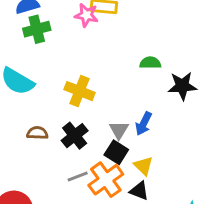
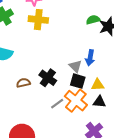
green semicircle: (150, 63) -> (93, 20), moved
yellow cross: (80, 91) -> (38, 20), moved
yellow triangle: (143, 166) -> (98, 85), turned -32

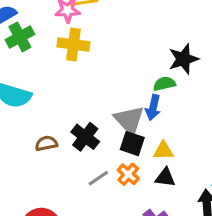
green semicircle: (93, 20) -> (164, 84), moved
gray triangle: (75, 66) -> (129, 120), size x1.5
orange cross: (76, 101) -> (128, 174), size x0.6

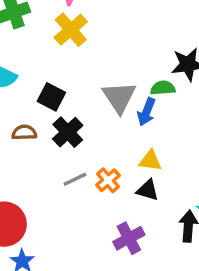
yellow cross: (73, 44) -> (71, 30), turned 32
gray triangle: (129, 120) -> (119, 97), moved
black square: (132, 144) -> (51, 97), moved

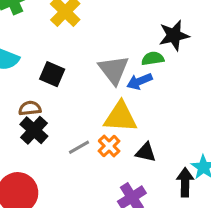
blue arrow: (147, 112) -> (139, 81), turned 50
black cross: (68, 132) -> (34, 130), moved
yellow triangle: (150, 161) -> (120, 117), moved, size x1.6

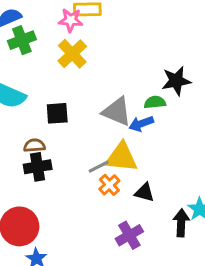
gray triangle: (114, 70) -> (117, 112), turned -32
black square: (52, 74) -> (57, 113), turned -30
black cross: (34, 130) -> (38, 167), turned 36
gray line: (79, 147) -> (99, 167), moved

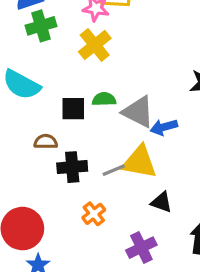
green semicircle: (155, 102) -> (104, 99), moved
black cross: (38, 167) -> (72, 167), moved
orange cross: (109, 185) -> (94, 214), moved

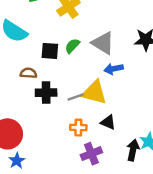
green semicircle: (104, 99) -> (72, 46), turned -49
gray triangle: (138, 112) -> (103, 43), moved
orange cross: (94, 214) -> (78, 128), moved, turned 35

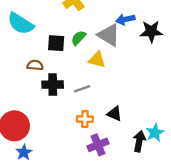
blue arrow: (114, 69) -> (125, 19), moved
yellow triangle: (94, 93) -> (97, 60), moved, size x0.7

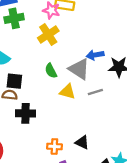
green semicircle: (78, 38) -> (51, 71), turned -72
black square: (56, 43) -> (14, 81), moved
gray line: (82, 89) -> (95, 92), moved

